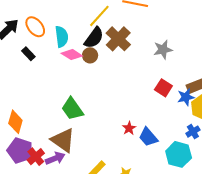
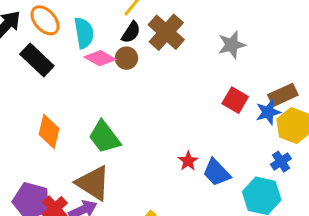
black semicircle: (94, 38) -> (131, 32), size x0.7
black rectangle: (28, 54) -> (37, 60), size x1.6
orange diamond: (15, 122) -> (49, 132), moved

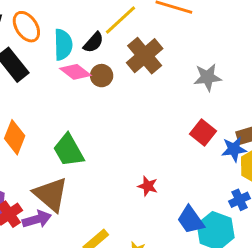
black semicircle: (131, 32) -> (94, 42), moved
red star: (188, 161) -> (148, 186), turned -30
blue trapezoid: (216, 172) -> (191, 220), moved

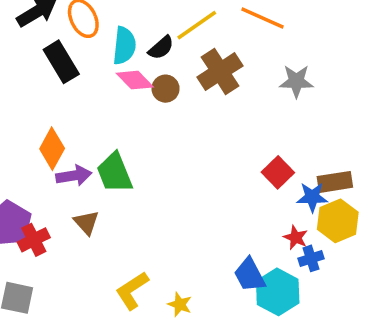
gray star: (207, 77) -> (296, 81), moved
red star: (148, 186) -> (296, 238), moved
brown triangle: (51, 194) -> (86, 223), size x0.6
purple arrow: (37, 219) -> (74, 176), moved

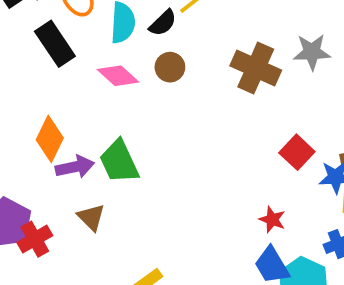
brown cross: (220, 71) -> (256, 68), moved, turned -30
pink diamond: (135, 80) -> (118, 76), moved
red star: (296, 238) -> (272, 220), moved

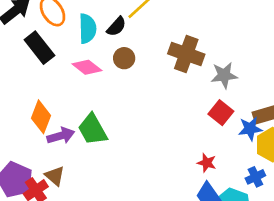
gray star: (312, 52) -> (224, 75), moved
brown triangle: (91, 217) -> (55, 176), moved

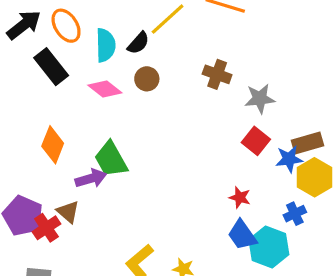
brown cross: (186, 54) -> (217, 74), size x0.7
purple arrow: (61, 136) -> (91, 178), moved

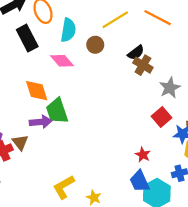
black semicircle: (138, 43) -> (136, 53), moved
brown circle: (147, 79) -> (95, 45), moved
gray star: (260, 99) -> (170, 88), turned -30
orange diamond: (53, 145) -> (37, 91), moved, turned -50

